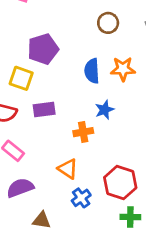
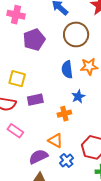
brown circle: (108, 23) -> (76, 34), size x1.6
purple pentagon: (43, 49) -> (34, 40), moved
purple semicircle: (20, 188) -> (38, 157), moved

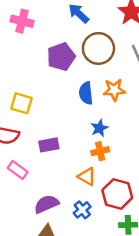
purple pentagon: (34, 40) -> (61, 57), moved
purple rectangle: (35, 100) -> (49, 145), moved
orange cross: (64, 114) -> (100, 151), moved
orange triangle: (55, 141) -> (87, 177), moved

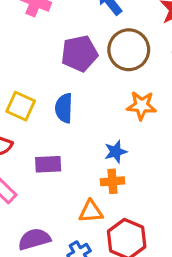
blue semicircle: (86, 93) -> (64, 108), moved
orange triangle: (87, 177) -> (91, 211), turned -42

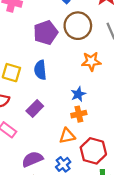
purple rectangle: (48, 164) -> (35, 108), turned -35

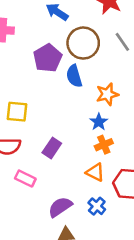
orange star: (91, 61) -> (107, 94), moved
blue semicircle: (40, 70) -> (74, 76), moved
orange triangle: (67, 136) -> (95, 172), turned 49

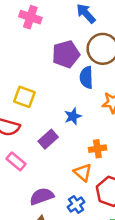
blue star: (99, 122) -> (73, 116), moved

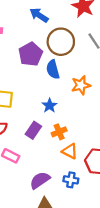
orange cross: (97, 149) -> (59, 132), moved
blue cross: (76, 204) -> (71, 180), turned -32

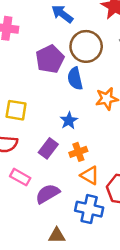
purple semicircle: (40, 180) -> (48, 194), moved
blue cross: (71, 180) -> (89, 209), size x1.5

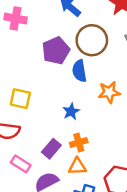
purple rectangle: (48, 148) -> (51, 149), moved
orange triangle: (90, 175) -> (77, 166), moved, turned -36

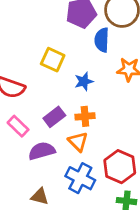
yellow square: (20, 99) -> (53, 60), moved
orange triangle: (77, 166) -> (78, 142), turned 36

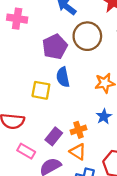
blue semicircle: (102, 40) -> (63, 77), moved
blue star: (84, 81) -> (104, 116), moved

